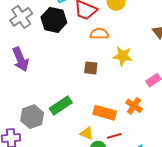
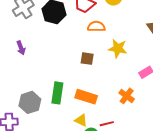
purple arrow: (20, 59) -> (21, 48), size x0.6
green rectangle: (61, 105) -> (57, 93), turned -50
orange rectangle: (105, 113) -> (86, 97), moved

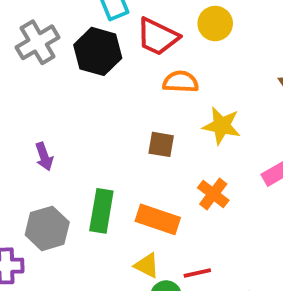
purple arrow: (21, 48) -> (44, 157), moved
orange cross: (127, 96) -> (213, 194), moved

